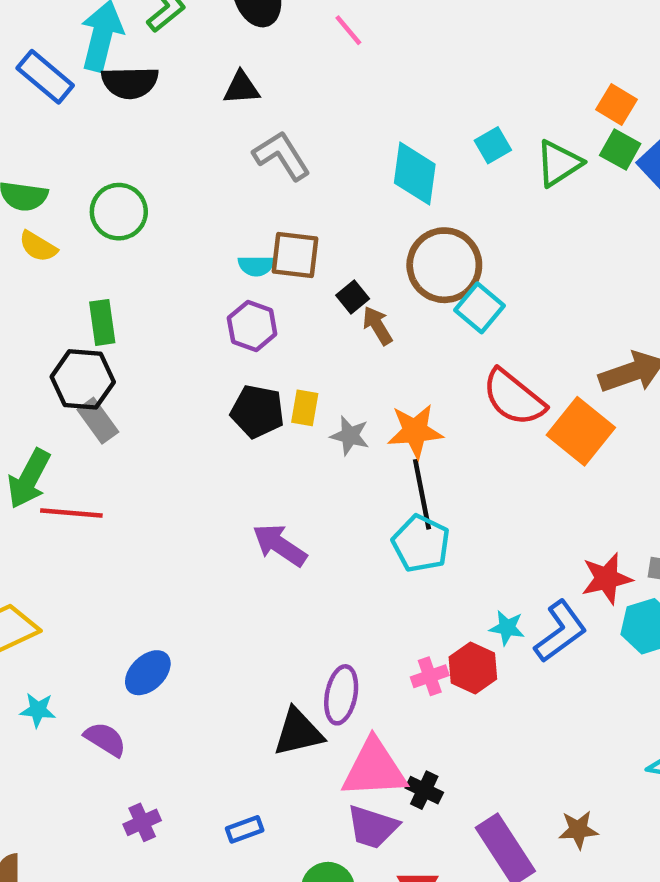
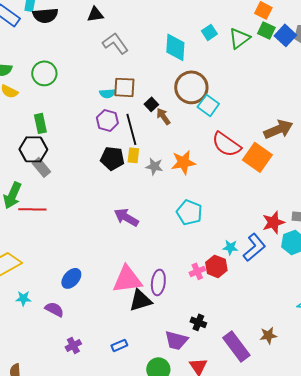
black line: (422, 494) -> (131, 129), moved
pink triangle: (374, 769) -> (127, 279), moved

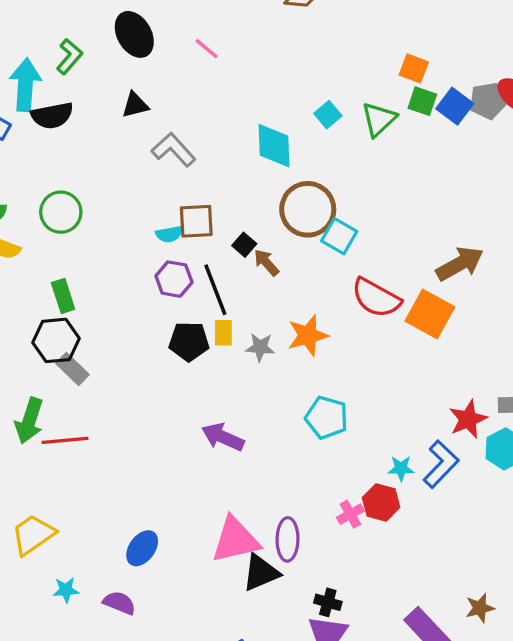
black cross: (198, 322) -> (328, 602), moved

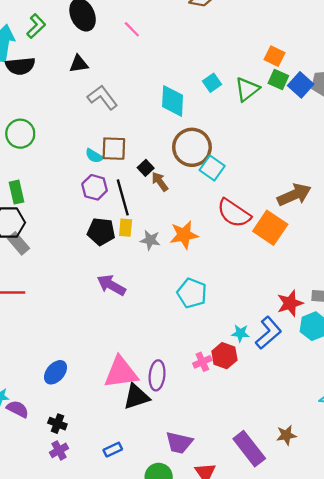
cyan semicircle: (169, 234) -> (94, 156), turned 36
purple arrow: (223, 437) -> (111, 285), moved
black cross: (328, 602) -> (57, 424), moved
purple semicircle: (119, 603) -> (18, 409), moved

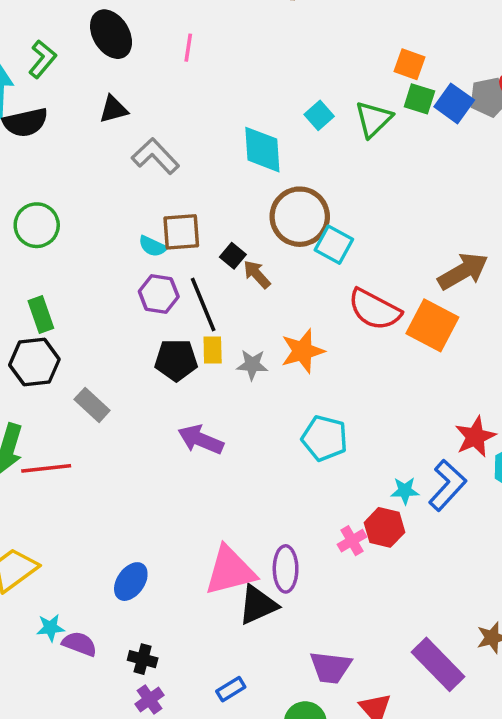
pink line: (132, 29) -> (188, 48), turned 60
gray rectangle: (18, 243) -> (92, 405), moved

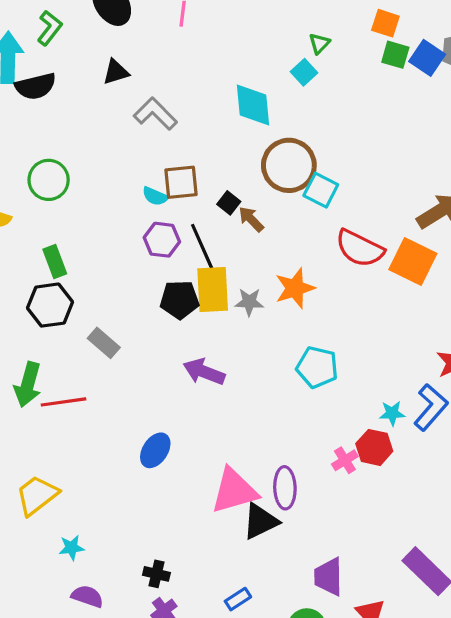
green triangle: (373, 119) -> (319, 43), moved, size x0.6
yellow rectangle: (213, 350) -> (213, 290), size x1.8
blue ellipse: (131, 582) -> (155, 450), moved
purple semicircle: (79, 644) -> (87, 596), moved
purple trapezoid: (331, 667) -> (329, 577), turned 84

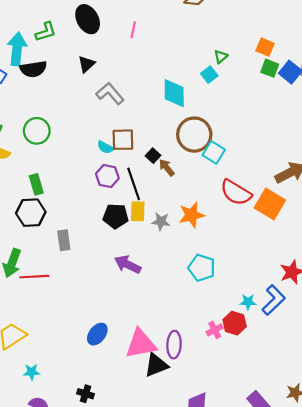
green L-shape: (50, 28) -> (46, 32), turned 30
black triangle: (116, 72) -> (87, 64), turned -30
yellow rectangle: (213, 290) -> (138, 211), size x0.7
gray rectangle: (104, 343) -> (64, 240), turned 36
blue ellipse: (155, 450) -> (97, 334), moved

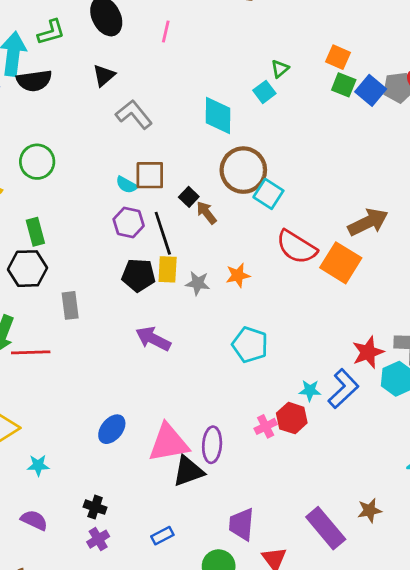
orange star: (191, 215) -> (238, 275), size x0.7
cyan star: (32, 372) -> (38, 465), moved

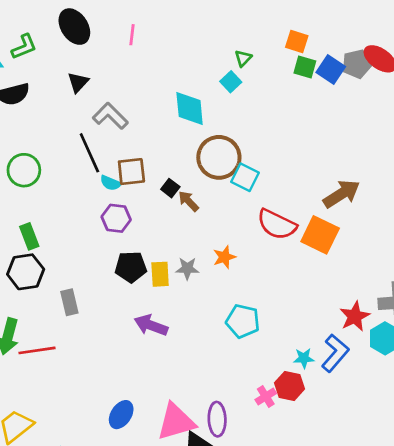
black line: (163, 233) -> (89, 153), moved
yellow rectangle: (168, 269) -> (160, 274), moved

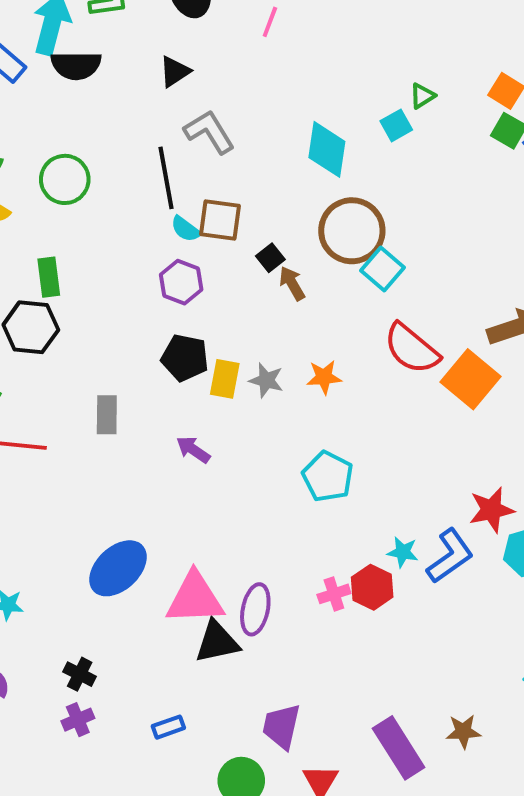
gray rectangle: (69, 302) -> (107, 415), moved
purple arrow: (151, 325) -> (193, 450), size x0.7
blue ellipse: (121, 415) -> (118, 568), size x1.4

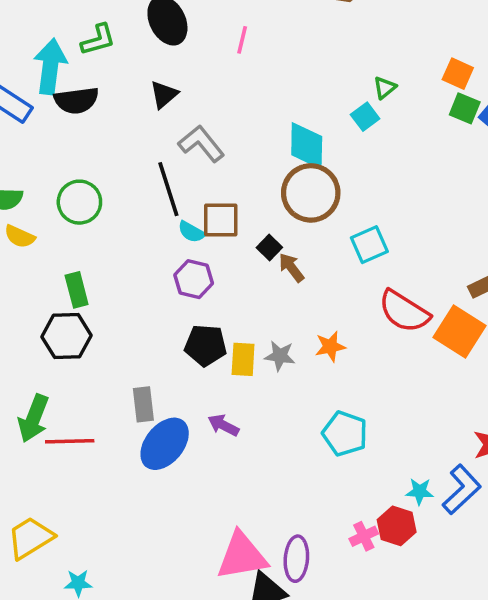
brown circle: (352, 231) -> (311, 193), moved
cyan square: (382, 269) -> (369, 245), turned 33
blue ellipse: (118, 568) -> (165, 444), moved

